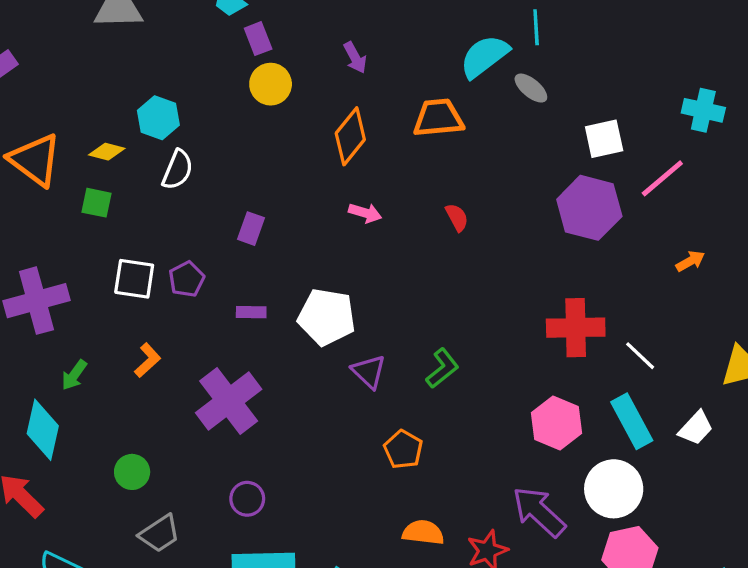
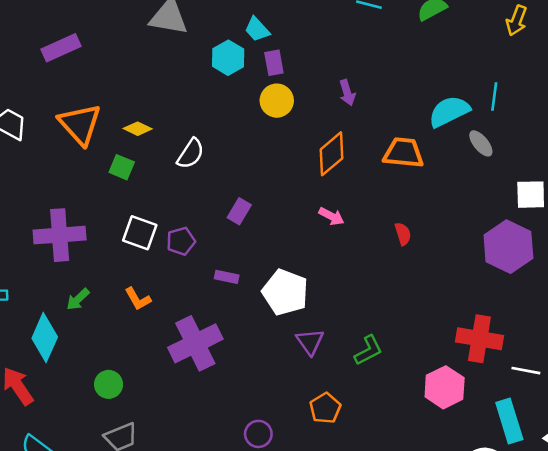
cyan hexagon: (158, 118) -> (228, 58), moved
white line: (640, 356) -> (526, 371), turned -44
orange L-shape: (148, 360) -> (138, 299), turned 92
pink hexagon: (557, 423) -> (445, 387), moved
purple circle: (247, 499) -> (258, 434), moved

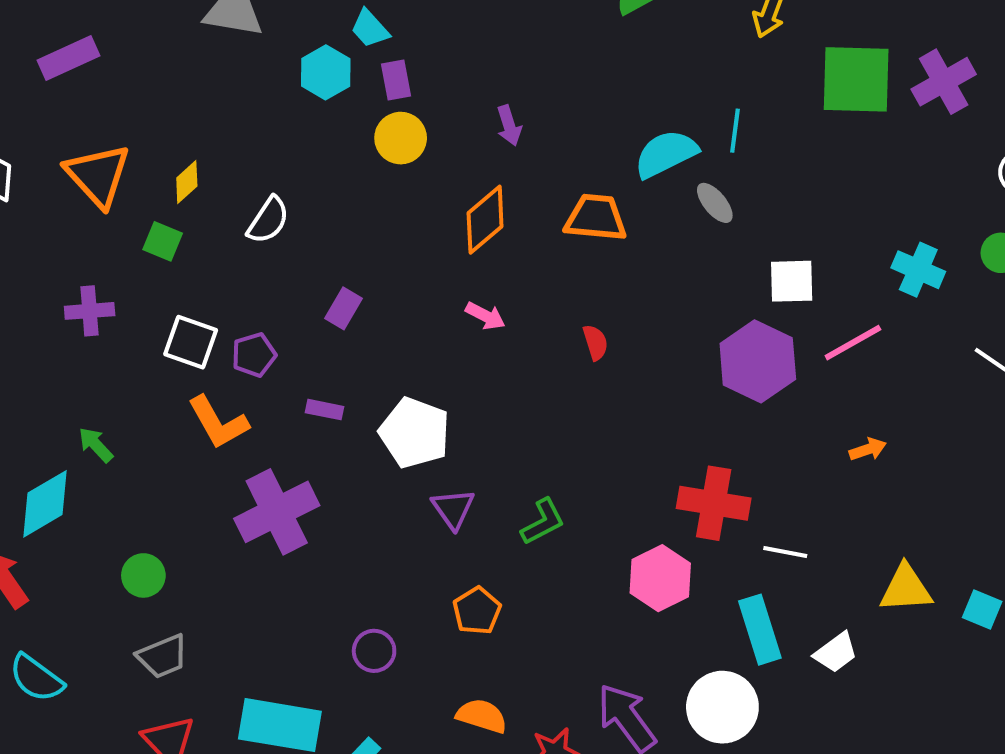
yellow diamond: (138, 129) -> (187, 182), turned -68
purple cross: (60, 235) -> (90, 311), moved, size x0.6
green arrow: (78, 299) -> (96, 445), turned 90
orange L-shape: (138, 299) -> (218, 422), moved, size x1.5
cyan diamond: (45, 338) -> (45, 504), turned 36

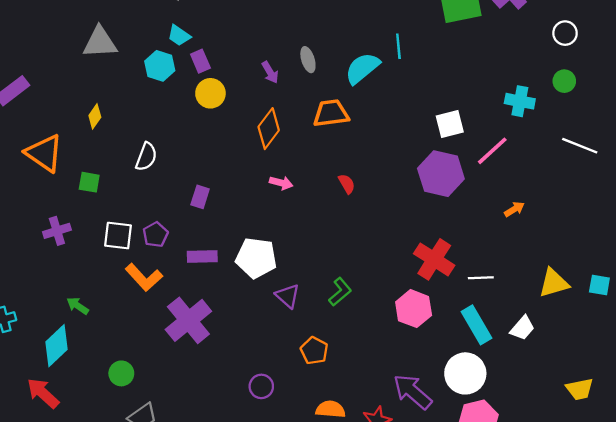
yellow diamond: (187, 182) -> (95, 116), moved
gray ellipse: (715, 203) -> (308, 60), moved, turned 35
purple rectangle: (325, 410) -> (202, 256), size x1.4
red cross: (714, 503) -> (434, 259), turned 36

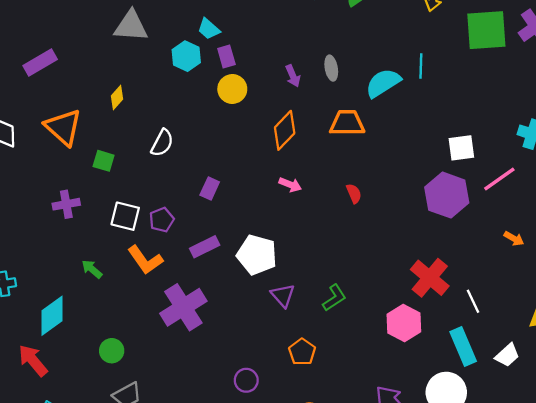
orange arrow: (514, 209) -> (514, 239), turned 54
purple rectangle: (202, 256) -> (205, 247), turned -32
white line: (481, 278) -> (473, 301), turned 60
green arrow: (78, 306) -> (92, 269), moved

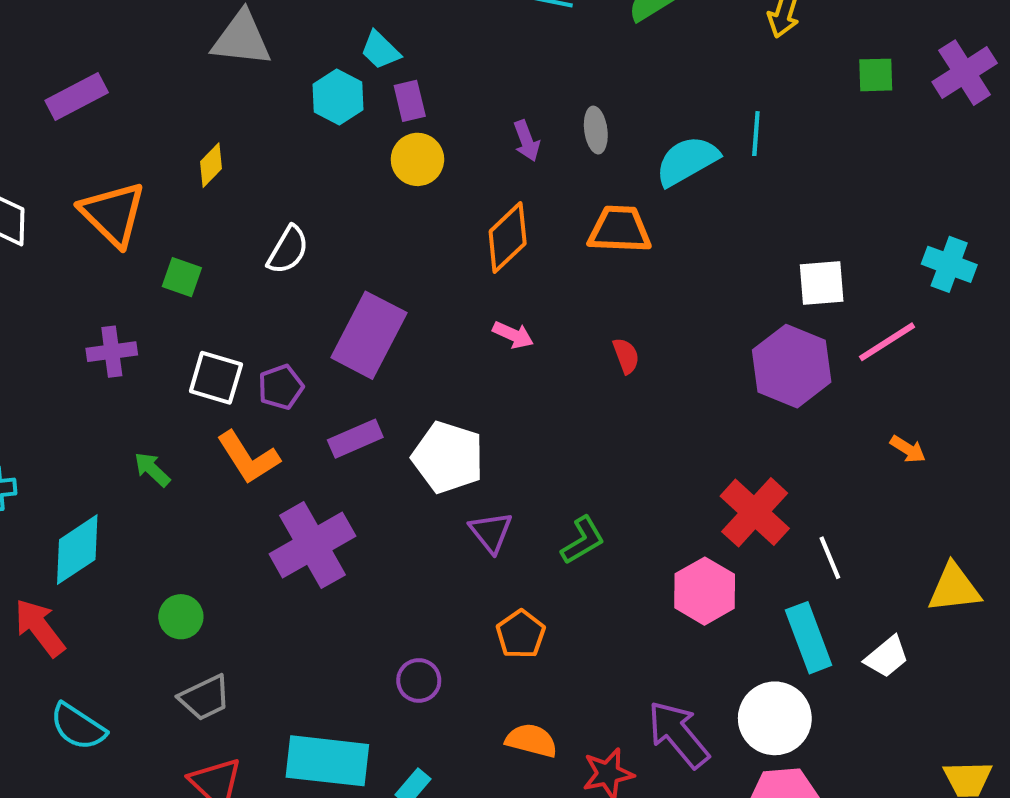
green square: (486, 30) -> (876, 75), size x0.5
purple rectangle: (210, 188) -> (369, 335), size x2.0

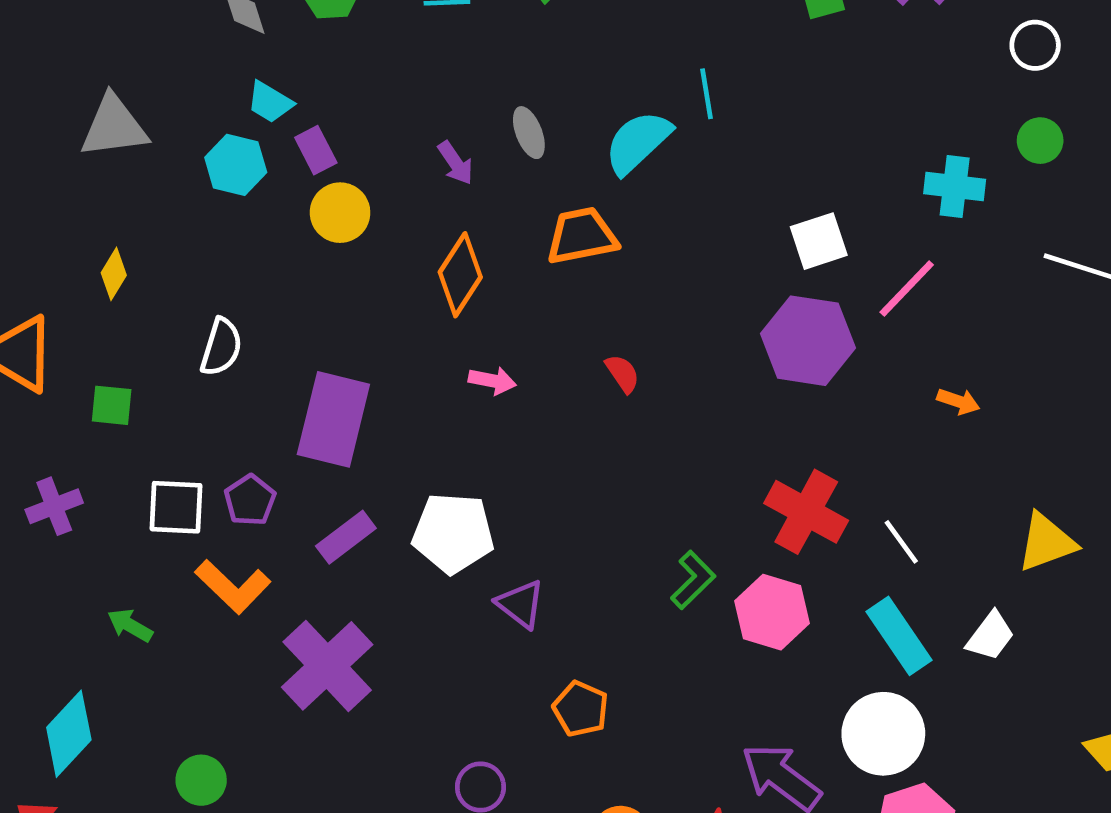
green L-shape: (583, 540) -> (693, 580), moved

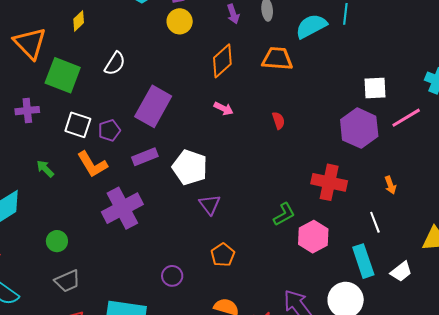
orange arrow: (958, 401) -> (390, 185), moved, turned 36
green square: (112, 405) -> (63, 75), size x1.8
red cross: (806, 512) -> (329, 182), moved, turned -32

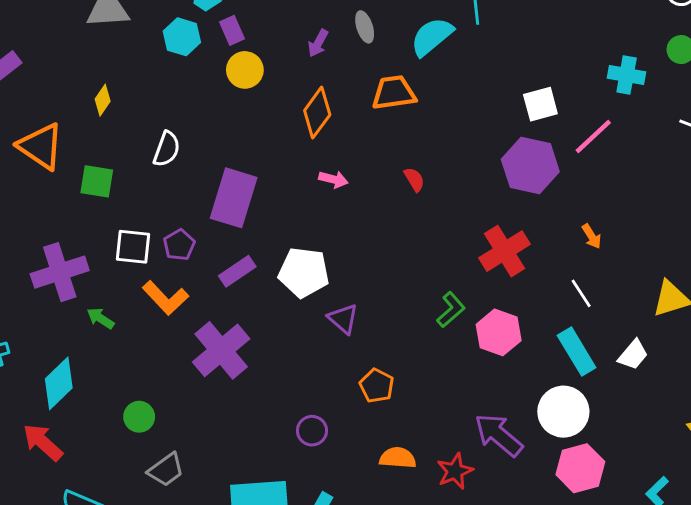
purple arrow: (233, 14) -> (318, 43), turned 60
green square: (63, 75) -> (97, 181), size x0.7
purple cross: (27, 111) -> (60, 272), moved, size x1.6
red cross: (329, 182) -> (505, 251), turned -32

